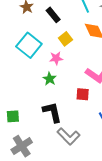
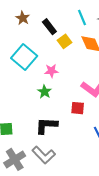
yellow square: (65, 39) -> (64, 41), moved
black L-shape: (52, 112) -> (46, 126), turned -75
gray L-shape: (69, 136) -> (44, 155), moved

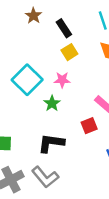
yellow square: (64, 41) -> (69, 52), moved
cyan square: (24, 57) -> (27, 80), moved
red square: (78, 108) -> (89, 126), turned -32

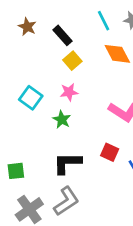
cyan square: (27, 80) -> (31, 98), size x0.7
red square: (89, 126) -> (110, 152), moved, turned -35
gray L-shape: (45, 177) -> (66, 201), turned -76

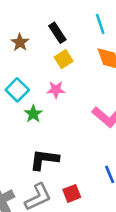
brown star: (27, 27) -> (20, 42), moved
green star: (62, 120) -> (33, 114), moved
red square: (110, 152) -> (72, 193), moved, turned 36

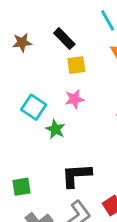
brown star: (20, 42) -> (22, 42), moved, turned -30
yellow square: (64, 59) -> (76, 65), turned 36

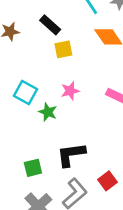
pink star: (74, 99) -> (70, 91), moved
green square: (22, 187) -> (33, 168), moved

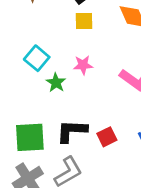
green square: (33, 168) -> (30, 137), size x1.6
red square: (108, 181) -> (107, 137), moved

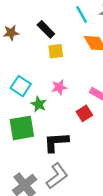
green square: (30, 137) -> (22, 128), moved
red square: (107, 137) -> (84, 113), moved

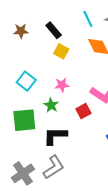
yellow square: (56, 51) -> (61, 51), turned 32
green star: (39, 104) -> (51, 105), moved

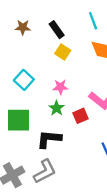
green star: (51, 105) -> (57, 108), moved

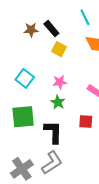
brown star: (23, 27) -> (31, 30), moved
red square: (81, 116) -> (86, 122), moved, turned 32
black L-shape: (49, 139) -> (53, 132), turned 90

